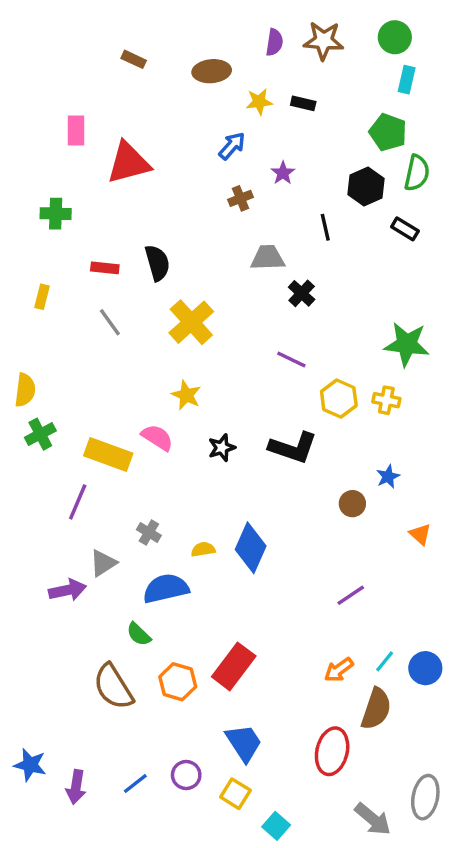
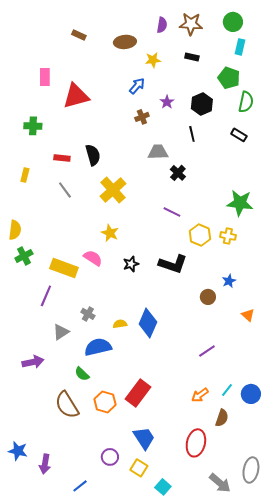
black rectangle: (303, 103) -> (192, 57), moved
black hexagon: (366, 186) -> (202, 104), moved
purple arrow: (67, 590) -> (33, 362), moved
brown semicircle: (376, 709) -> (222, 418), size x0.7
blue line: (135, 783) -> (80, 486), moved

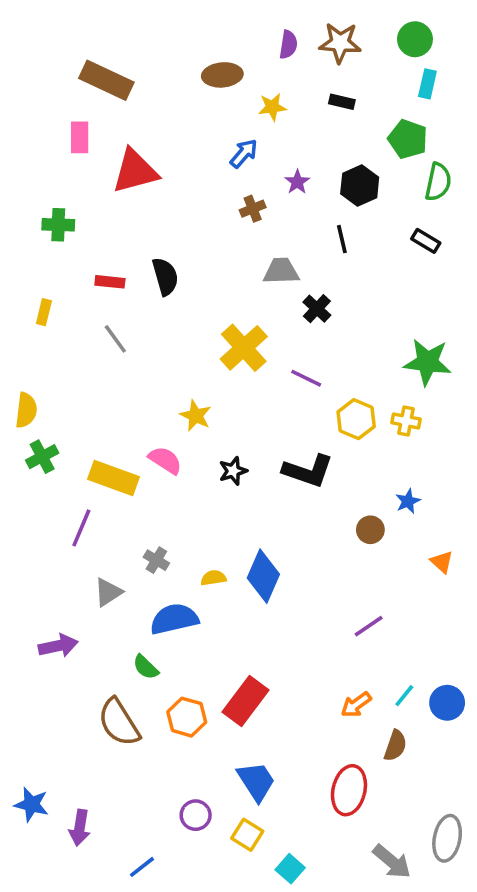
brown rectangle: (79, 35) -> (106, 80), moved, size x2.0
yellow cross: (113, 190) -> (244, 348), moved

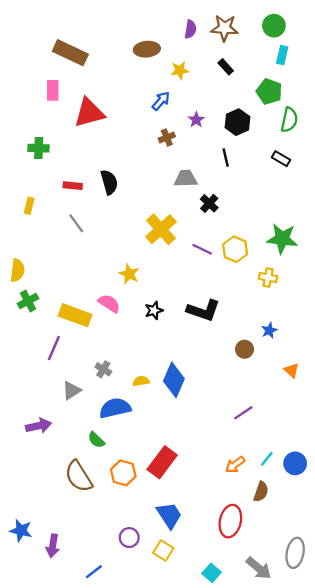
black rectangle: (342, 102) -> (226, 67), turned 35
yellow hexagon: (356, 419) -> (235, 249), moved
cyan square: (290, 869) -> (212, 573), moved

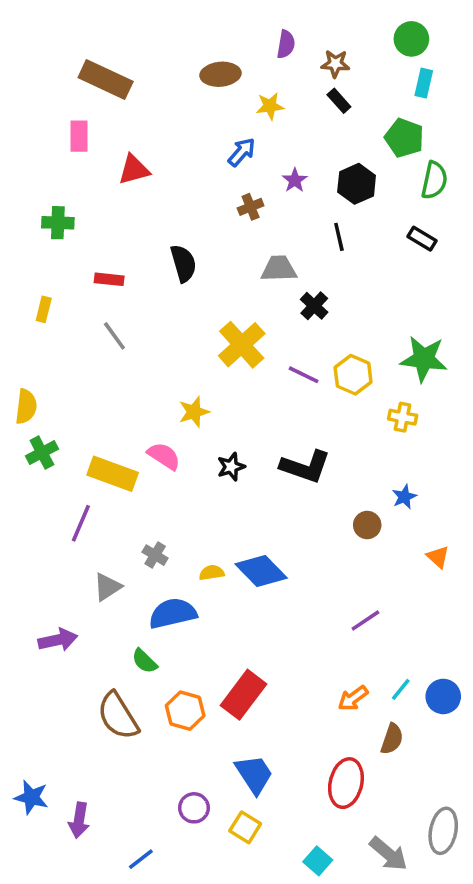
brown star: (225, 28) -> (335, 64), moved, size x0.7
red triangle: (89, 113) -> (134, 170), size x0.7
black semicircle: (109, 182) -> (183, 263), moved
yellow star: (129, 274) -> (194, 412), turned 30
blue diamond: (174, 380) -> (261, 571), turned -68

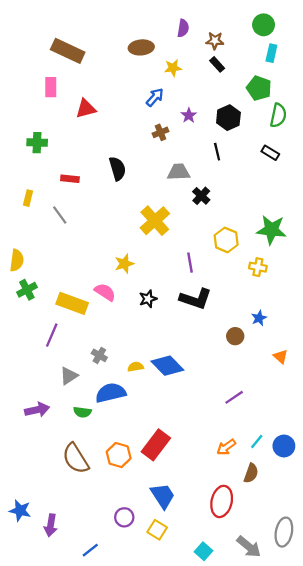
gray line: (114, 336) -> (60, 215), moved
purple line: (304, 375) -> (190, 263), moved, turned 54
green semicircle: (144, 661) -> (82, 412), moved, turned -36

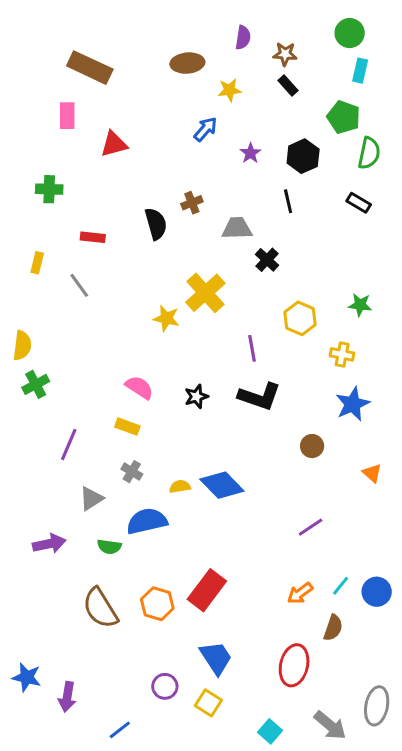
brown cross: (160, 132) -> (192, 203), moved
green star: (271, 230) -> (360, 305), size x0.6
yellow star: (124, 264) -> (166, 318), moved, turned 30
yellow rectangle: (72, 303) -> (127, 427), moved, size x0.6
blue star: (259, 318) -> (353, 404), moved, size x1.6

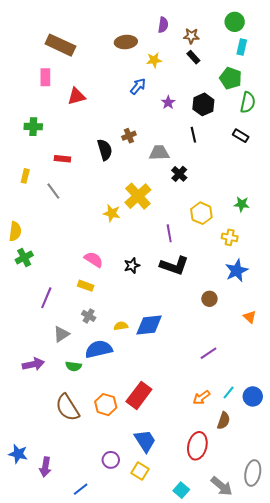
blue diamond: (222, 485) -> (149, 325), turned -52

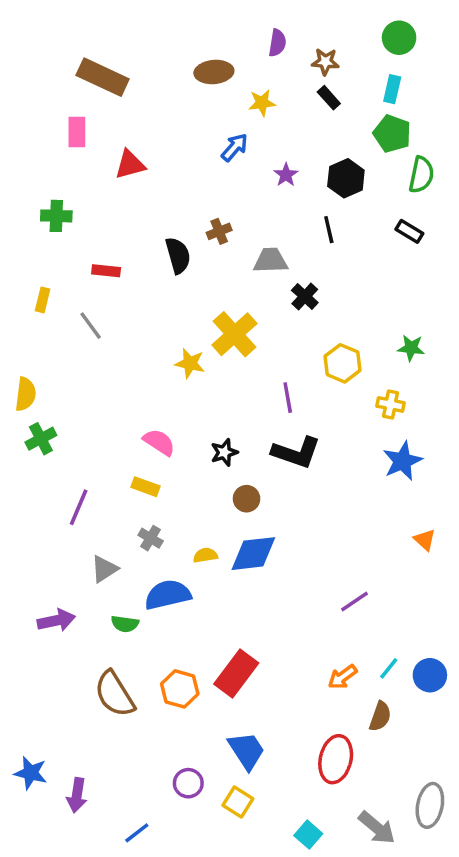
cyan rectangle: (242, 47) -> (392, 89), moved
brown circle: (209, 299) -> (247, 499), moved

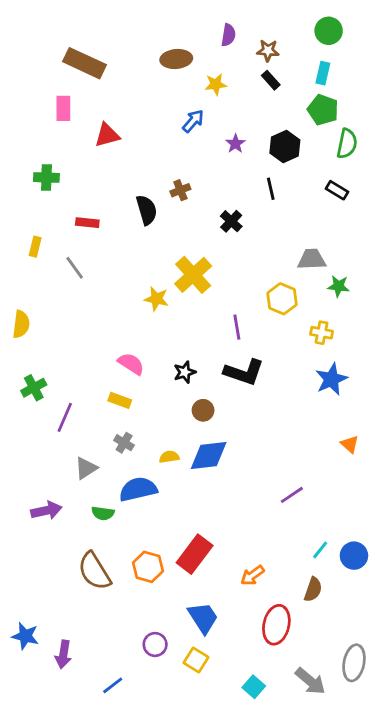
gray trapezoid: (271, 260) -> (312, 259), moved
black cross: (305, 296) -> (231, 221), moved
green cross: (41, 439) -> (34, 388), moved
orange arrow: (343, 677) -> (252, 575), moved

